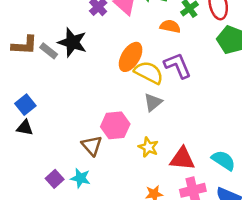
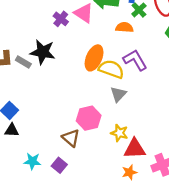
red triangle: (182, 159) -> (135, 149), moved
cyan star: (80, 178) -> (32, 161), moved
purple square: (55, 179) -> (59, 165), moved

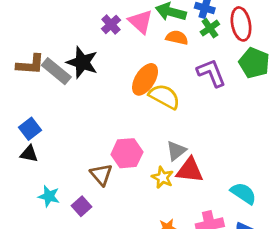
orange semicircle: (124, 27) -> (177, 38), moved
purple L-shape: (135, 60) -> (211, 73), moved
gray rectangle: (23, 62) -> (56, 71), size x1.5
gray triangle: (118, 94) -> (176, 151), moved
red triangle: (135, 149) -> (190, 170), moved

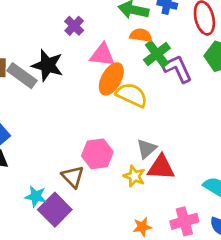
pink triangle: (141, 22) -> (102, 55), moved, turned -32
green cross: (210, 28) -> (157, 54), moved, size x1.4
cyan star: (49, 196) -> (36, 196), moved
purple square: (82, 206) -> (55, 210), size x1.6

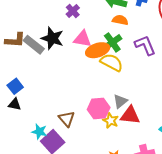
green cross: (157, 54) -> (112, 42), moved
pink triangle: (102, 55) -> (82, 39), moved
orange ellipse: (111, 79) -> (98, 50), turned 40
pink hexagon: (97, 154) -> (99, 108), moved

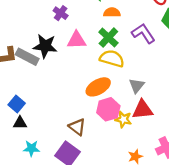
orange ellipse: (98, 50) -> (98, 87), moved
gray triangle: (120, 101) -> (137, 86), moved
cyan star: (39, 132) -> (31, 148), moved

